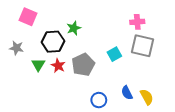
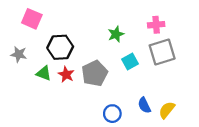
green star: (74, 28) -> (116, 34), moved
gray square: (143, 46) -> (162, 52), turned -30
green triangle: (38, 65) -> (44, 73), turned -40
yellow semicircle: (147, 97) -> (167, 110), turned -112

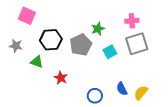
gray pentagon: (95, 73) -> (81, 45), moved
red star: (66, 74) -> (61, 78), moved

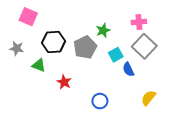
gray square: (137, 44) -> (144, 46), turned -30
blue semicircle: (122, 89) -> (128, 69), moved

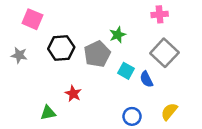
pink cross: (139, 22) -> (160, 14), moved
cyan square: (116, 55) -> (126, 71), moved, turned -32
green triangle: (39, 65) -> (48, 113), moved, turned -32
blue circle: (100, 101) -> (132, 116), moved

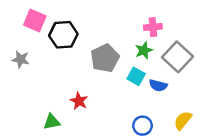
pink cross: (160, 14) -> (153, 27), moved
green star: (118, 35) -> (144, 50), moved
black hexagon: (61, 48) -> (63, 35), moved
blue semicircle: (146, 79) -> (158, 85), turned -49

